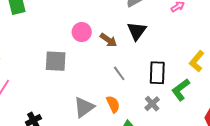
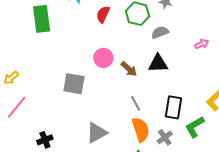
black triangle: (137, 31) -> (158, 63), turned 45
orange semicircle: (113, 104) -> (141, 130), moved, size x1.4

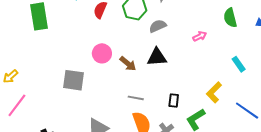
gray line: (136, 103) -> (136, 98), turned -49
black rectangle: (173, 107) -> (174, 101), size x0.6

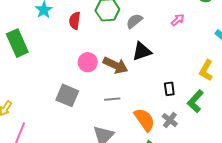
brown arrow: (128, 64) -> (115, 65), size x1.4
gray square: (73, 80) -> (67, 95), turned 30
gray line: (136, 98) -> (112, 99), moved

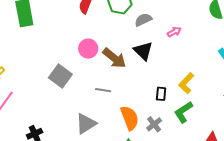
pink arrow: (178, 20) -> (174, 32), moved
black triangle: (142, 51) -> (143, 51), turned 50
yellow L-shape: (206, 70) -> (186, 83), moved

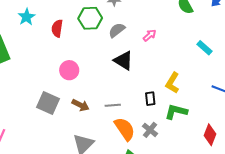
brown arrow: (114, 58) -> (81, 105), moved, size x0.7
gray line: (103, 90) -> (113, 105), moved
green L-shape: (183, 112) -> (176, 112), turned 60

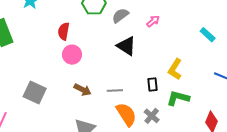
red semicircle: (57, 28) -> (64, 31), moved
gray square: (48, 103) -> (35, 93), moved

